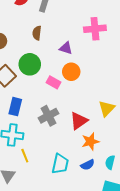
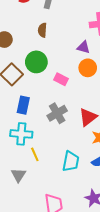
purple triangle: (66, 48) -> (84, 47), moved
orange circle: (71, 72) -> (88, 68), moved

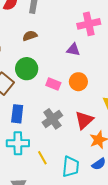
brown semicircle: (42, 30) -> (30, 36), turned 72
orange circle: (88, 68) -> (78, 82), moved
yellow line: (35, 154) -> (42, 158), moved

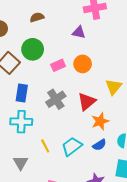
pink rectangle: (53, 84) -> (58, 65), turned -48
yellow line: (42, 158) -> (45, 146), moved
cyan trapezoid: (71, 167) -> (72, 146), turned -135

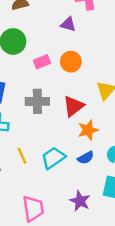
gray cross: (56, 99) -> (37, 101), turned 30

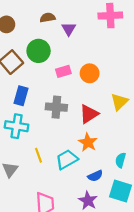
purple triangle: (68, 24) -> (69, 29), moved, turned 40
orange star: (88, 130) -> (88, 142), moved, turned -30
blue semicircle: (86, 158) -> (95, 176), moved

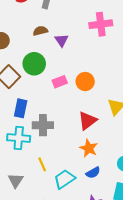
gray cross: (56, 107) -> (43, 125), moved
cyan trapezoid: (67, 159) -> (64, 179), moved
blue semicircle: (95, 176) -> (93, 173), moved

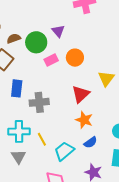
brown semicircle: (40, 31) -> (14, 39), moved
purple triangle: (62, 40) -> (58, 31), moved
green circle: (34, 64) -> (36, 42), moved
cyan cross: (19, 138) -> (19, 131), moved

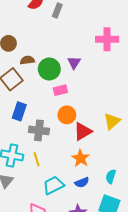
orange circle: (75, 58) -> (67, 115), moved
yellow line: (42, 139) -> (37, 159), moved

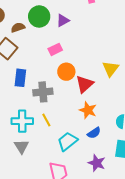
purple triangle: (74, 63) -> (63, 20), turned 40
green circle: (49, 69) -> (39, 16), moved

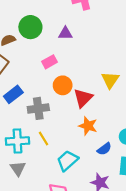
purple triangle: (63, 20) -> (65, 33), moved, turned 32
blue rectangle: (20, 78) -> (13, 94), turned 48
blue semicircle: (94, 133) -> (104, 149), moved

